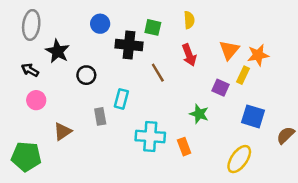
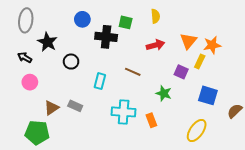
red arrow: (189, 55) -> (155, 45), turned -84
brown line: (158, 73) -> (133, 72), moved, turned -35
gray rectangle: (100, 116) -> (75, 106), moved, turned -56
green pentagon: (26, 157) -> (37, 133), moved

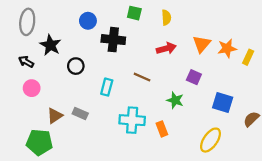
green square: (126, 22) -> (134, 13), moved
yellow rectangle: (200, 62) -> (248, 57), moved

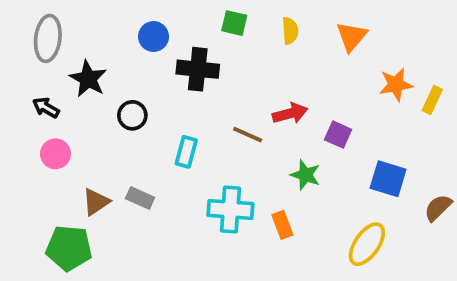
orange triangle: (202, 44) -> (352, 37), moved
red arrow: (166, 48) -> (290, 113), moved

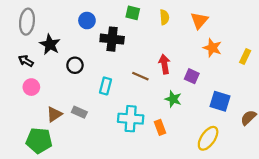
orange star: (396, 85) -> (212, 48), moved, turned 30
red arrow: (290, 113) -> (164, 64), turned -84

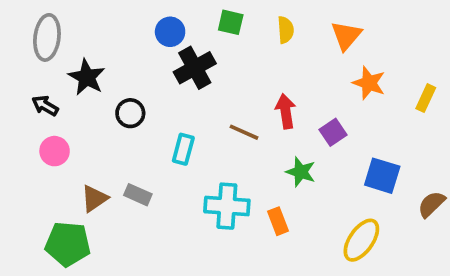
blue circle: (87, 21) -> (170, 32), moved
black cross: (112, 39) -> (195, 68), turned -35
purple square: (192, 76) -> (333, 132), turned 32

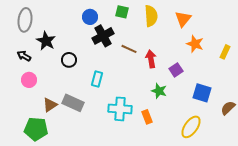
yellow semicircle: (286, 30) -> (151, 16), size x1.5
brown line: (244, 132) -> (129, 49), moved
gray rectangle: (138, 195) -> (73, 103), size x1.5

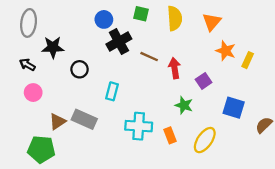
black star: (46, 41) -> (53, 47), turned -30
yellow rectangle: (225, 52) -> (248, 60), moved
yellow ellipse: (191, 127) -> (205, 140), moved

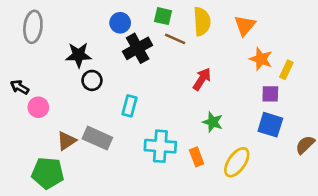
black star: (53, 47) -> (79, 55), moved
brown line: (149, 57) -> (175, 39), moved
black arrow: (27, 65) -> (20, 87), moved
red arrow: (175, 68) -> (202, 79), turned 42
purple square: (204, 81) -> (270, 94), moved, turned 35

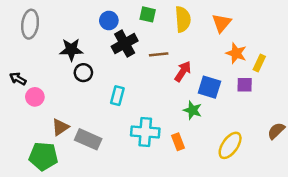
brown line: (175, 39) -> (159, 54), moved, turned -30
blue square: (270, 125) -> (209, 87), moved
gray rectangle: (97, 138) -> (88, 139), moved
yellow ellipse: (237, 162) -> (230, 145), moved

